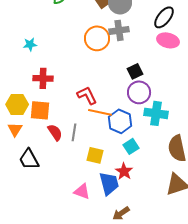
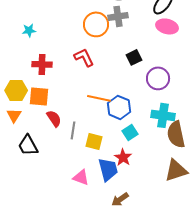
purple circle: (139, 92) -> (158, 78), moved
red L-shape: (87, 95) -> (84, 57), moved
cyan cross: (156, 113) -> (163, 115), moved
gray line: (74, 132) -> (73, 130), moved

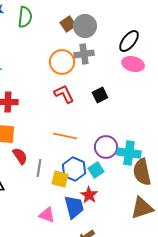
red L-shape: (84, 57) -> (64, 94), moved
purple circle: (158, 78) -> (106, 147), moved
blue hexagon: (119, 107) -> (74, 169), moved

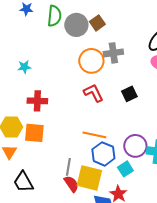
gray circle: (85, 26) -> (76, 25), moved
red semicircle: (20, 156) -> (71, 184), moved
blue hexagon: (74, 169) -> (103, 154), moved
yellow square: (60, 179) -> (89, 178), size x1.5

